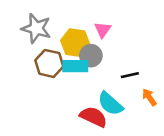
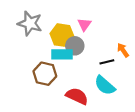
brown hexagon: (49, 63) -> (45, 74), moved
orange arrow: (149, 97) -> (123, 50), moved
cyan semicircle: (110, 104) -> (105, 85), moved

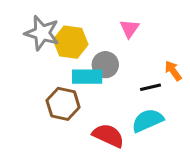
pink triangle: (84, 24) -> (129, 28), moved
yellow hexagon: (62, 35) -> (71, 42), moved
cyan semicircle: (105, 85) -> (148, 120), turned 115

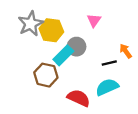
gray star: (42, 33) -> (31, 24), turned 30
cyan rectangle: (87, 77) -> (63, 55), turned -45

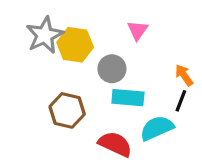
cyan rectangle: (63, 55) -> (128, 98), moved, turned 50
black line: (109, 63) -> (181, 101), moved, turned -56

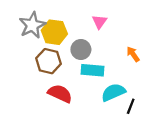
black line: (181, 101) -> (131, 106), moved
brown hexagon: (67, 110) -> (48, 61), moved
red semicircle: (115, 144) -> (60, 93), moved

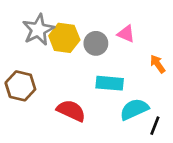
pink triangle: (99, 22) -> (126, 34), moved, turned -42
gray circle: (81, 50) -> (96, 43), moved
brown hexagon: (48, 61) -> (20, 86), moved

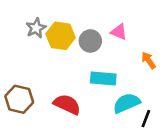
gray star: (38, 30) -> (36, 28), size x0.7
brown hexagon: (20, 86) -> (19, 99), moved

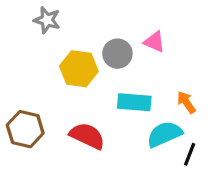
gray star: (36, 28) -> (47, 20), moved, turned -30
yellow hexagon: (61, 36) -> (79, 69), moved
orange arrow: (149, 60) -> (186, 102), moved

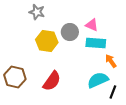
gray star: (47, 20) -> (37, 12), moved
cyan rectangle: (134, 102) -> (96, 43), moved
red semicircle: (87, 136) -> (52, 81), turned 100

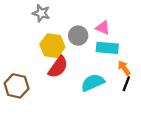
cyan semicircle: (98, 80) -> (93, 83), moved
red semicircle: (52, 81) -> (58, 67), moved
black line: (113, 92) -> (126, 84), moved

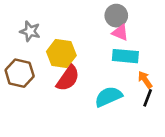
gray star: (41, 13) -> (30, 31), moved
gray circle: (78, 36) -> (116, 16), moved
brown hexagon: (17, 86) -> (20, 73), moved

